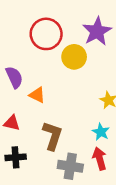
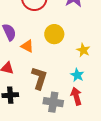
yellow circle: (74, 57) -> (54, 34), moved

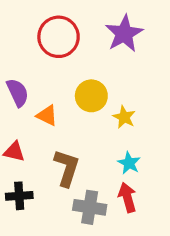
yellow star: (83, 50) -> (124, 117), moved

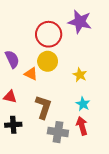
purple star: (124, 34) -> (80, 22), turned -30
red circle: (59, 37) -> (49, 34), moved
yellow circle: (91, 96) -> (48, 61), moved

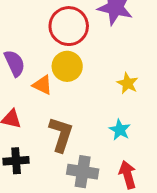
yellow star: (80, 75) -> (128, 83), moved
red arrow: (82, 126) -> (128, 175), moved

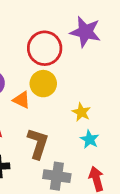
yellow star: (128, 83) -> (81, 112), moved

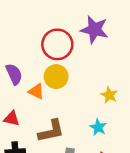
yellow star: (81, 112) -> (109, 95), moved
brown L-shape: (38, 143) -> (51, 131), turned 60

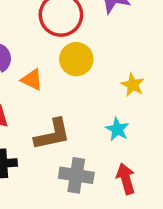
yellow circle: (56, 77) -> (76, 59), moved

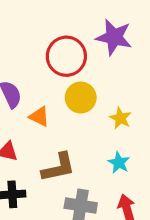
yellow star: (133, 85) -> (120, 118), moved

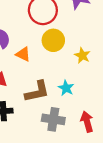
cyan star: (119, 163) -> (66, 88), moved

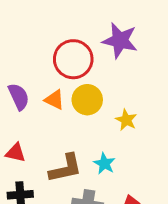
orange triangle: (23, 54) -> (55, 100), moved

